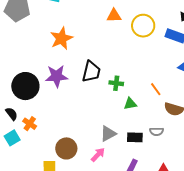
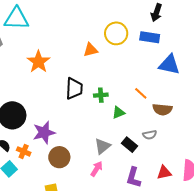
orange triangle: (114, 16) -> (91, 50), moved
purple star: (57, 76) -> (44, 133), moved
black rectangle: (135, 137) -> (129, 145), turned 49
brown circle: (66, 148) -> (59, 157), moved

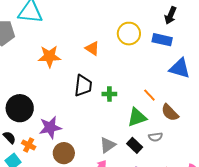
orange triangle: (91, 50) -> (92, 48), moved, turned 42
orange star: (38, 62) -> (49, 56), turned 30
brown semicircle: (162, 109) -> (170, 113), turned 36
green triangle: (118, 113) -> (137, 117), moved, size x1.5

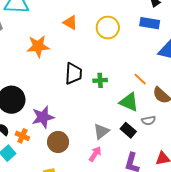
yellow circle: (129, 34) -> (108, 28), moved
orange triangle: (92, 48) -> (70, 23), moved
green triangle: (137, 117) -> (129, 102), turned 45

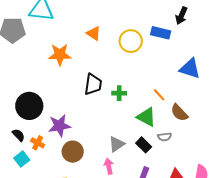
blue rectangle: (150, 23) -> (161, 33), moved
pink arrow: (95, 154) -> (109, 166), turned -49

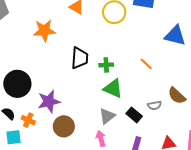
brown semicircle: (179, 113) -> (177, 96), moved
green triangle: (146, 117) -> (113, 88), moved
cyan square: (22, 159) -> (13, 137), turned 35

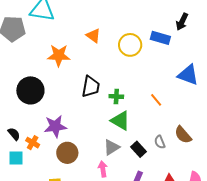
black circle: (17, 84) -> (30, 90), moved
gray semicircle: (154, 105) -> (160, 142), turned 72

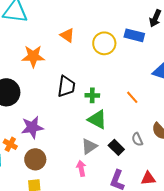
brown circle: (67, 153) -> (35, 159), moved

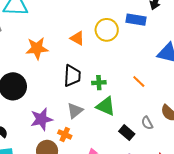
orange triangle: (67, 35) -> (77, 38), moved
orange cross: (10, 144) -> (65, 134), moved
gray triangle: (89, 146) -> (75, 111), moved

